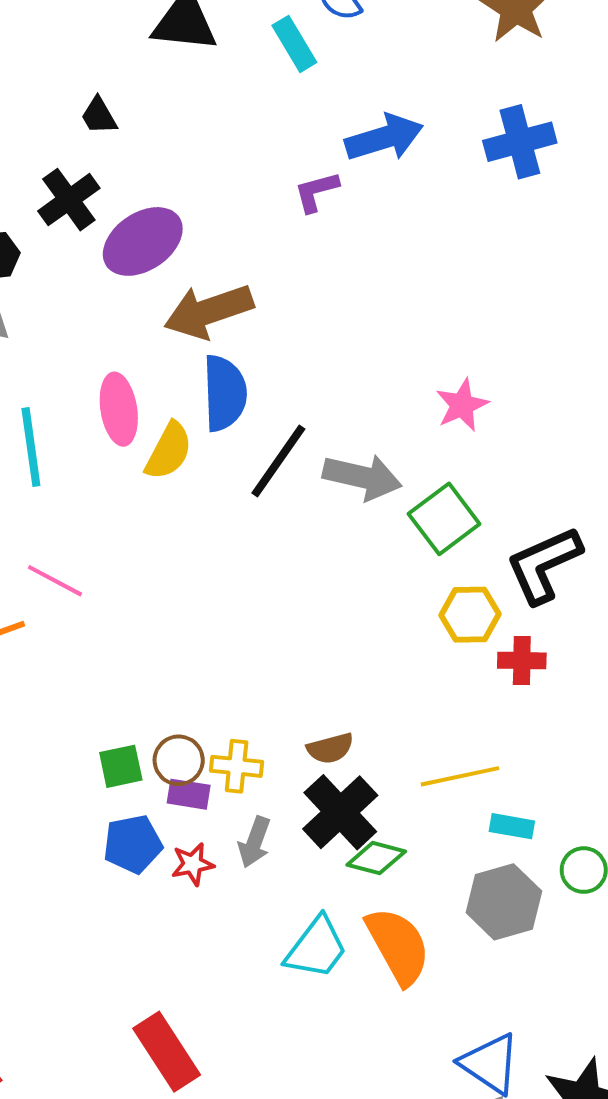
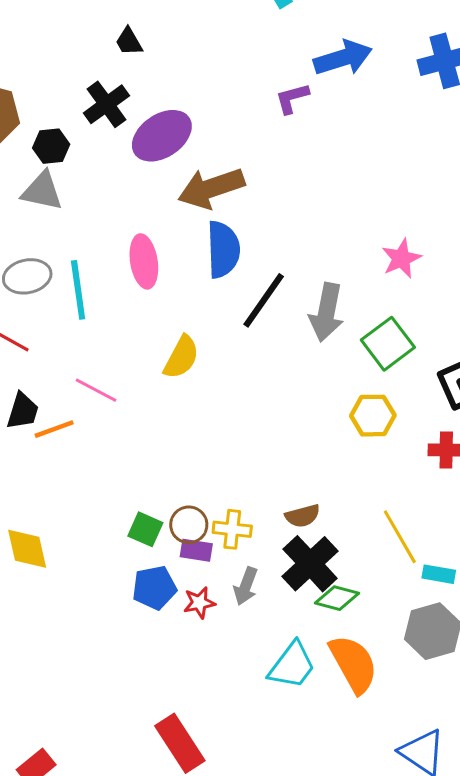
yellow semicircle: (169, 451) -> (181, 357), moved
gray arrow: (362, 477) -> (326, 312), turned 88
yellow hexagon: (470, 615) -> (373, 416), moved
green square: (121, 766) -> (145, 529), turned 36
yellow line: (460, 776) -> (400, 537), turned 72

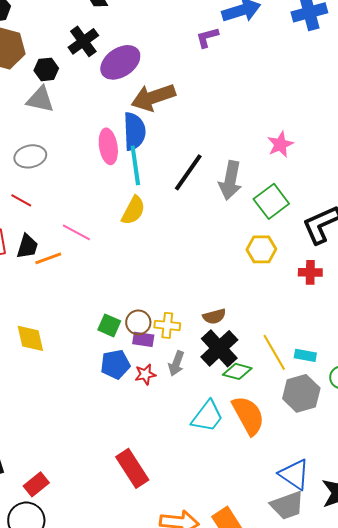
blue semicircle: (223, 249) -> (134, 131), moved
cyan line: (78, 290) -> (135, 165), moved
yellow line: (400, 537) -> (274, 352), moved

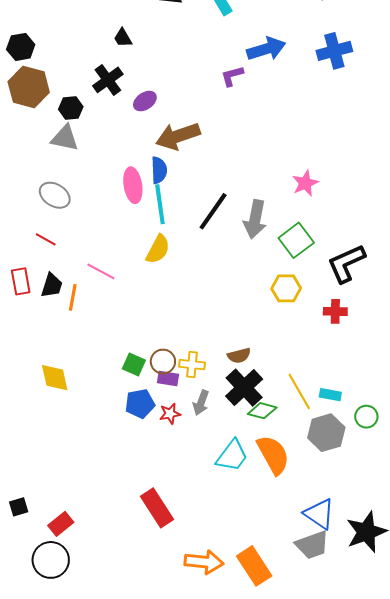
purple ellipse: (120, 62) -> (145, 101), size x0.6
blue semicircle: (134, 131) -> (159, 170), size x0.7
gray ellipse: (30, 156) -> (55, 195), turned 44
orange line: (48, 258) -> (73, 297), turned -60

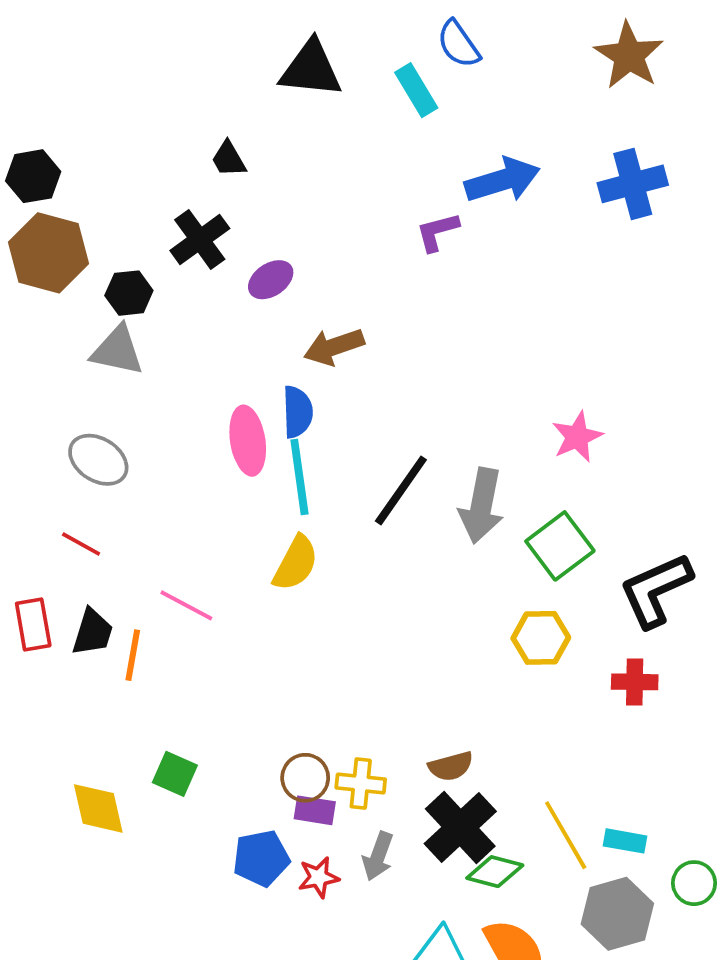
brown arrow: (178, 136) -> (334, 347), size x0.7
green square: (134, 365) -> (175, 774), moved

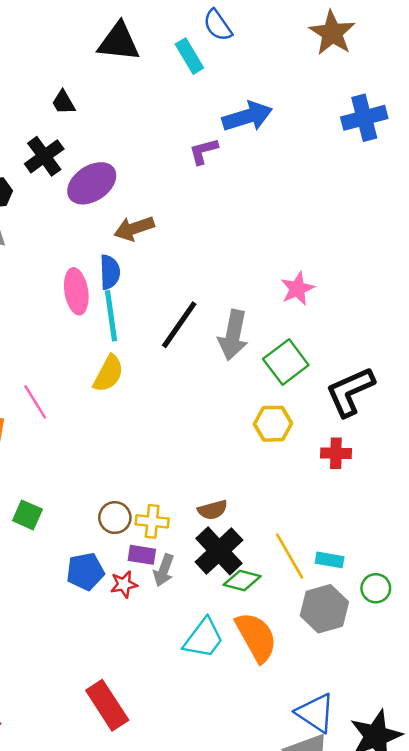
blue cross: (633, 184) -> (364, 118), moved
purple ellipse: (271, 280) -> (92, 183), size x1.6
pink line: (186, 605) -> (35, 402), turned 30
purple rectangle: (315, 810) -> (142, 555), moved

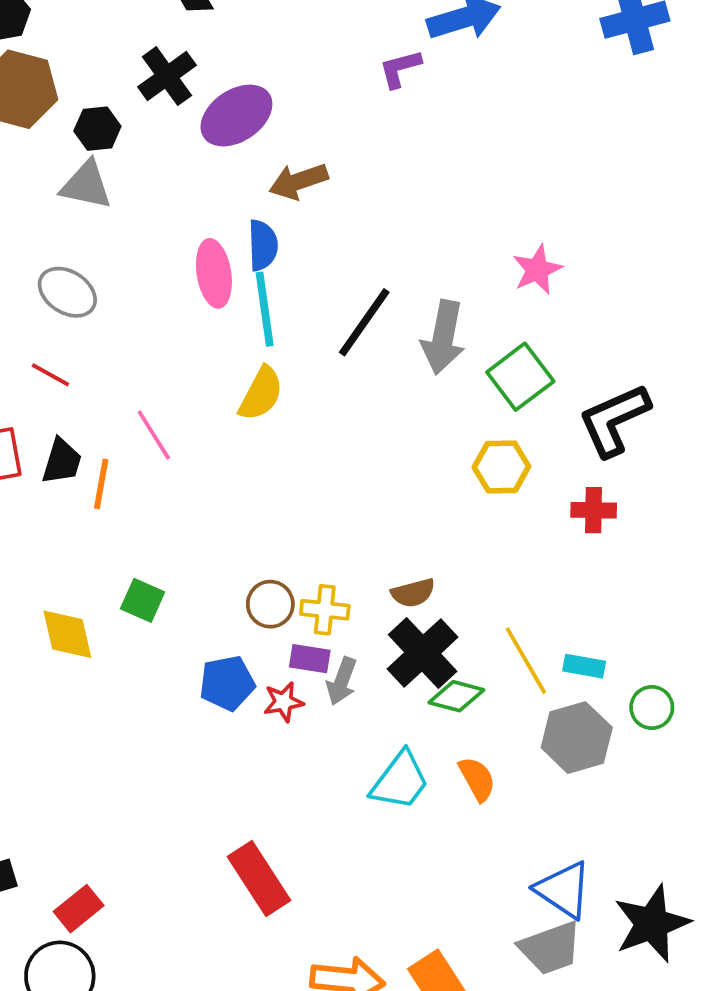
orange semicircle: (256, 637) -> (477, 779), size x0.6

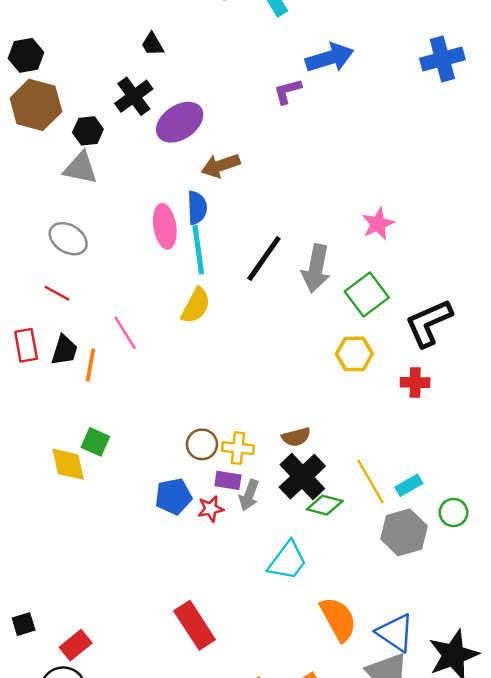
green square: (143, 600) -> (95, 442), moved
cyan rectangle: (584, 666) -> (409, 485), turned -40
orange semicircle: (477, 779) -> (338, 619), moved, size x1.5

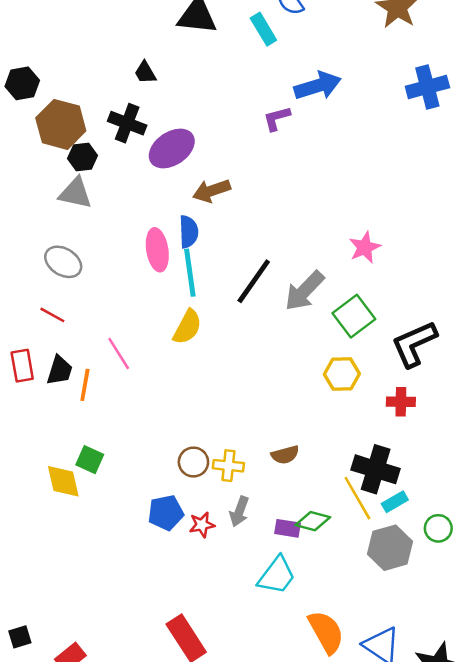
black cross: (134, 96) -> (127, 123), turned -33
brown hexagon: (36, 105) -> (61, 124), moved
gray arrow: (316, 268) -> (304, 291), turned 33
black cross: (302, 477) -> (376, 469), moved, turned -30
purple rectangle: (228, 480) -> (288, 528), moved

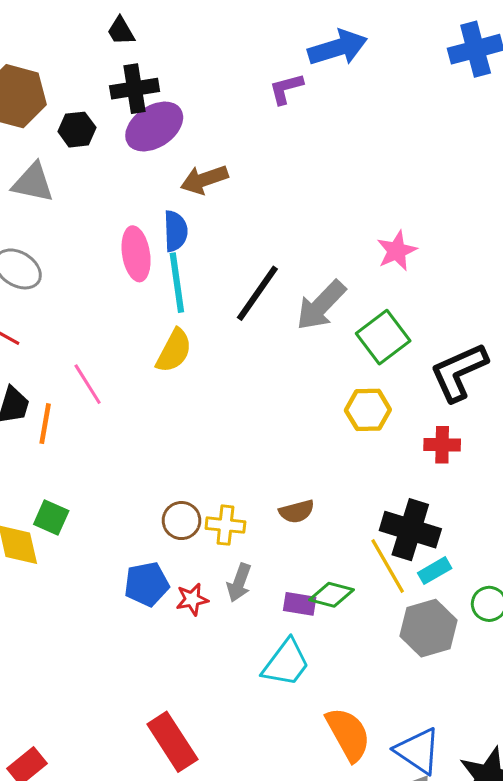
black cross: (127, 123) -> (135, 89), moved, turned -30
black hexagon: (83, 157) -> (77, 130), moved

